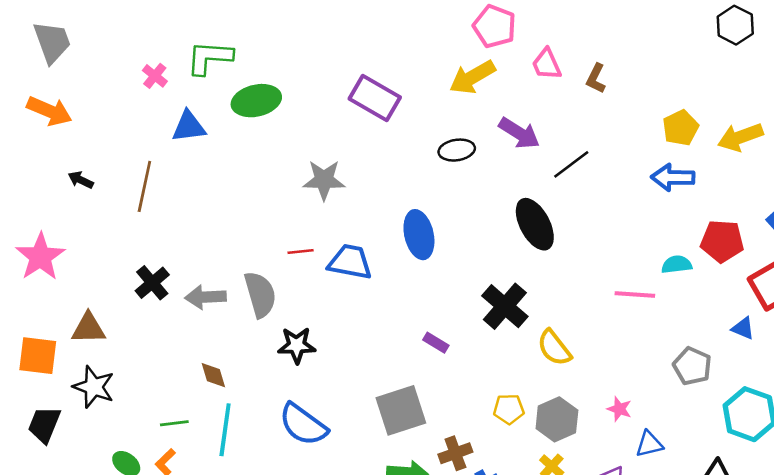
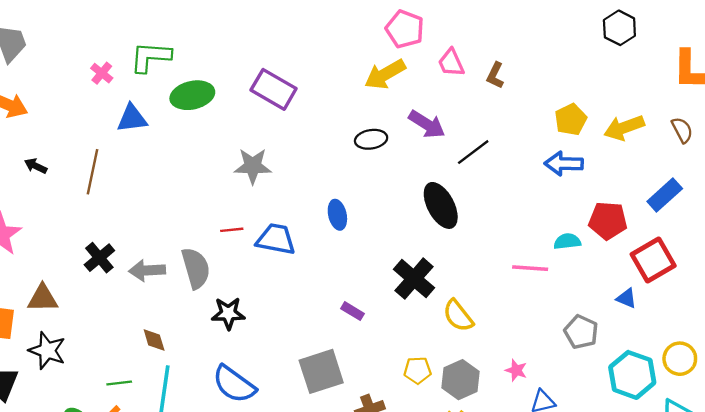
purple rectangle: (375, 98) -> (274, 89), moved
blue ellipse: (419, 235) -> (337, 215), size x0.7

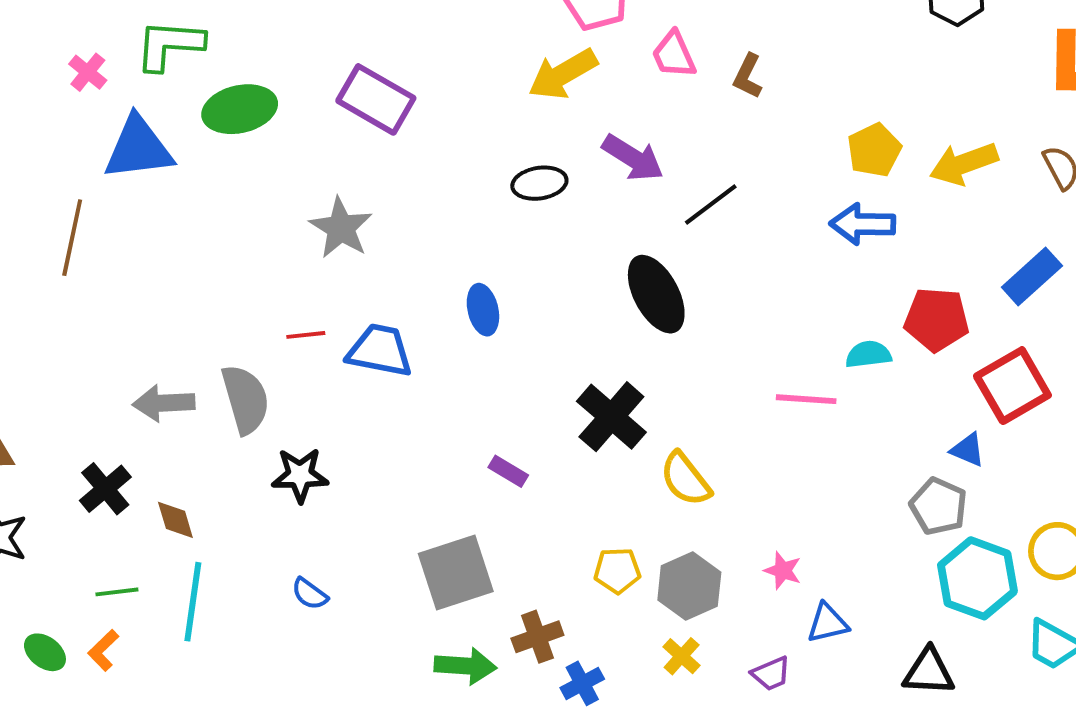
blue triangle: (132, 118) -> (138, 148), size x1.4
gray star: (253, 166) -> (341, 228), turned 30
black cross: (99, 258) -> (105, 489), moved
gray pentagon: (581, 332) -> (938, 506), moved
blue semicircle: (234, 384) -> (310, 594), size x0.5

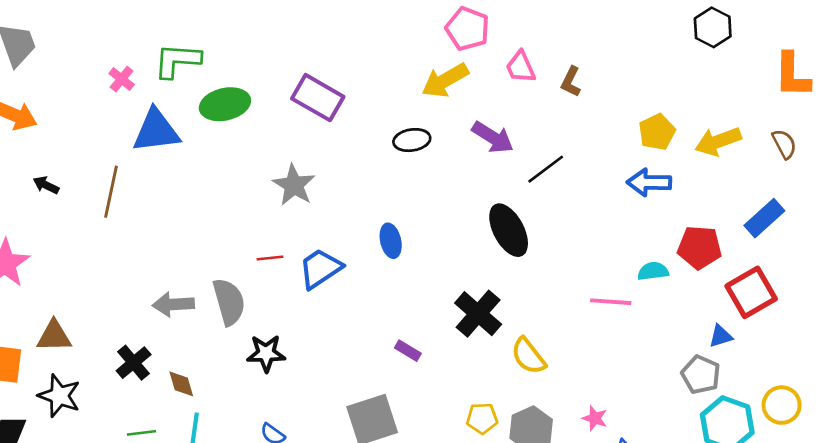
black ellipse: (539, 183) -> (412, 140), moved
blue trapezoid: (380, 351) -> (320, 269), turned -45
blue triangle: (968, 450) -> (721, 336), turned -40

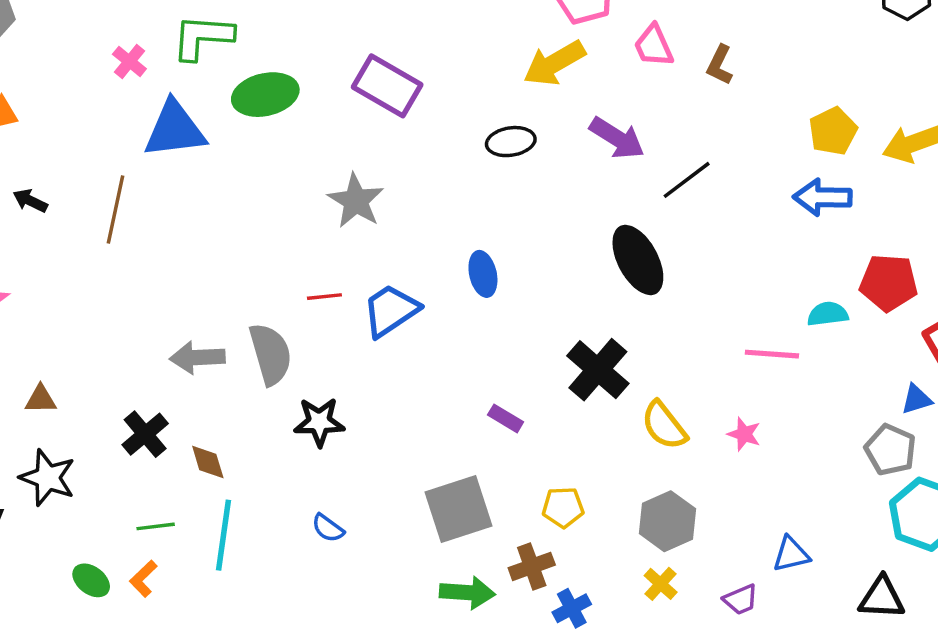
brown triangle: (54, 336) -> (41, 399), size x0.7
yellow pentagon: (482, 418) -> (563, 507), moved
pink star: (595, 418) -> (744, 434), moved

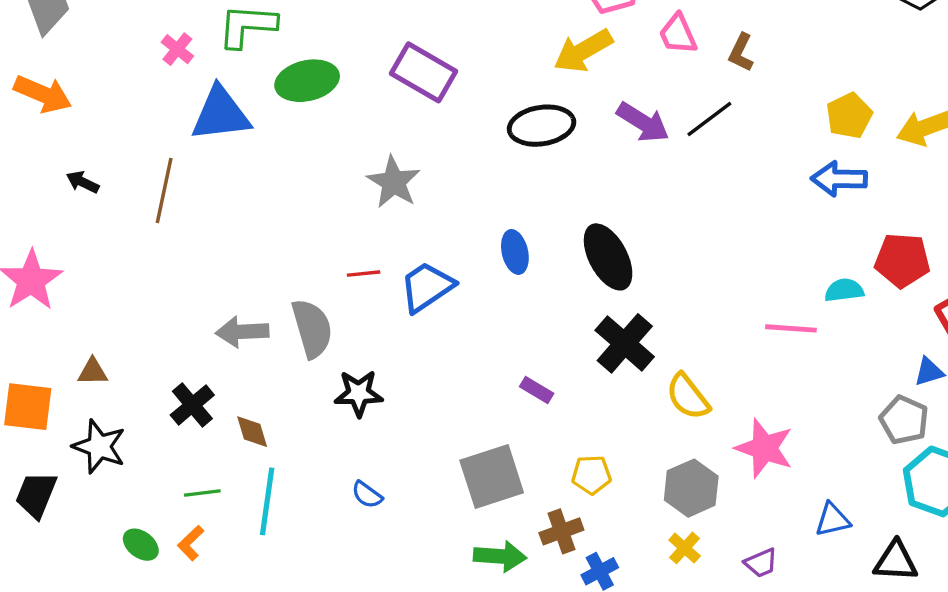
black ellipse: (511, 142) -> (542, 126), size x1.4
black line: (687, 180) -> (709, 119), moved
black ellipse: (638, 260) -> (608, 257), moved
pink star: (744, 434) -> (764, 448), moved, size x1.8
blue triangle: (791, 554) -> (833, 520), moved

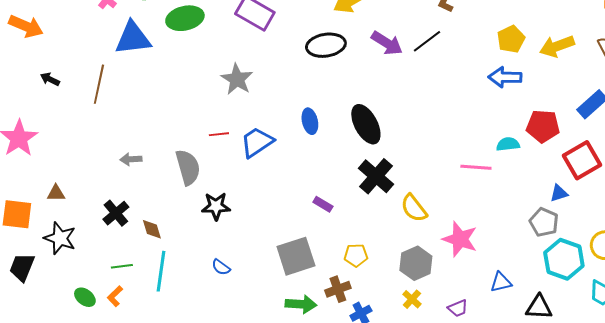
gray arrow: (242, 332) -> (131, 159), moved, size x0.7

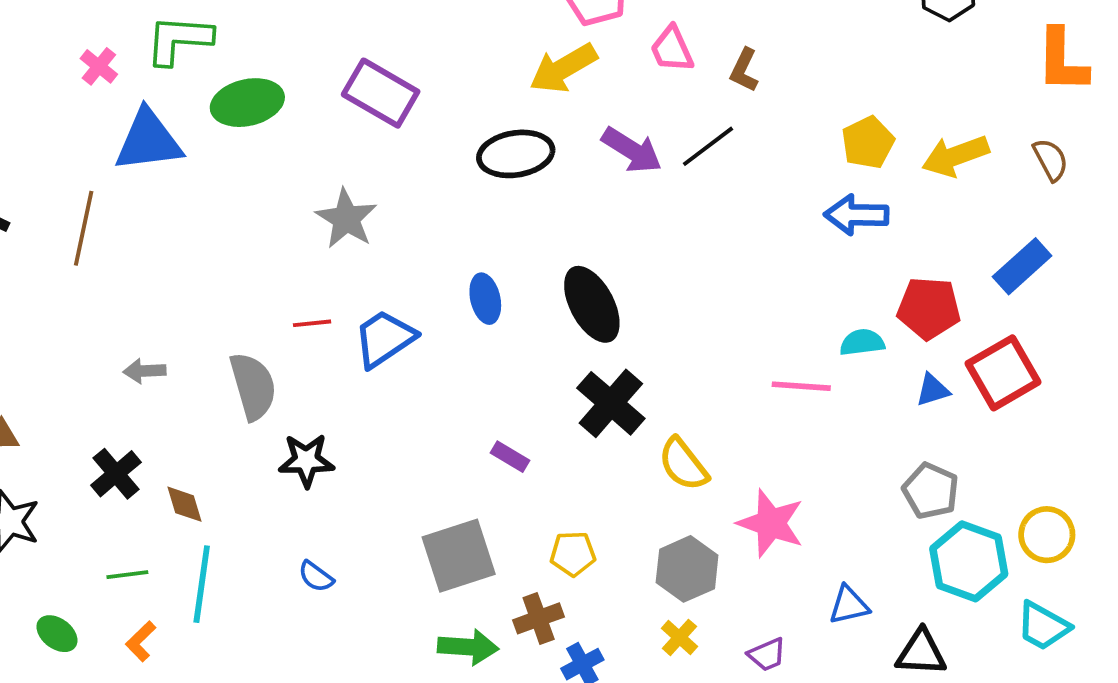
blue triangle: (559, 193) -> (933, 390), moved
orange L-shape: (115, 296) -> (141, 641), moved

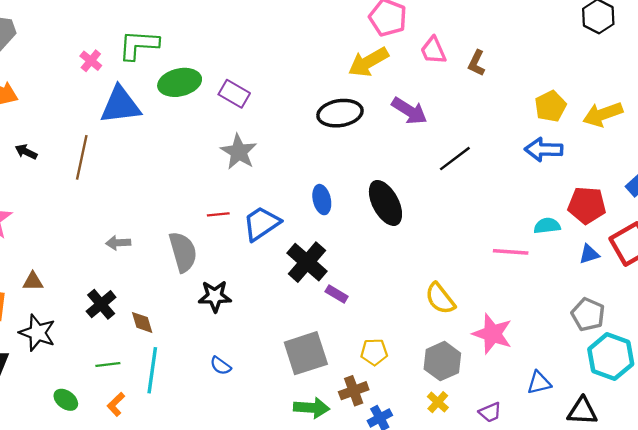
purple rectangle: (381, 93) -> (234, 94), moved, size x0.7
black line: (708, 146) -> (455, 159), moved
black cross: (611, 403) -> (307, 262), moved

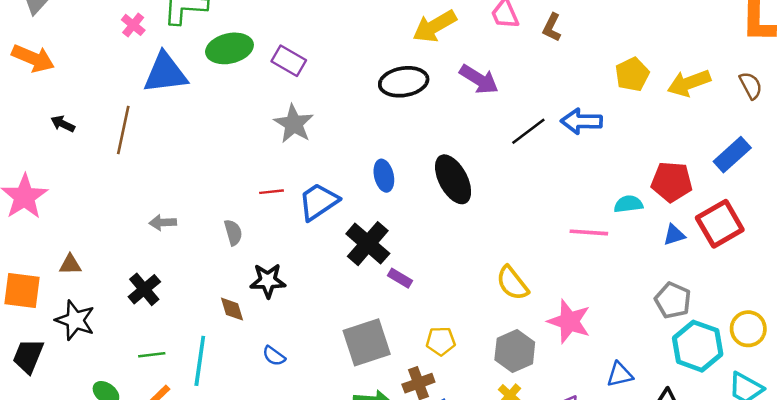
blue arrow: (544, 150) -> (581, 121), moved
gray semicircle: (183, 252) -> (233, 232), size x0.6
brown diamond: (142, 322) -> (232, 309), moved

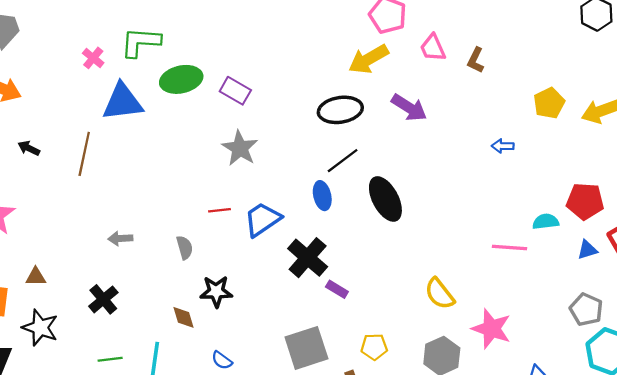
blue arrow: (581, 121) -> (503, 146), size x0.6
black line: (528, 131) -> (343, 161), moved

